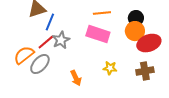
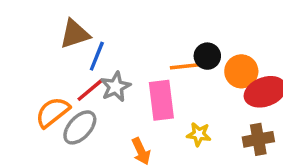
orange line: (102, 13) -> (185, 66), moved
black circle: (136, 18) -> (207, 56), moved
pink rectangle: (98, 34) -> (161, 100), moved, turned 65

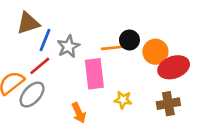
gray star: (116, 87) -> (68, 47), moved

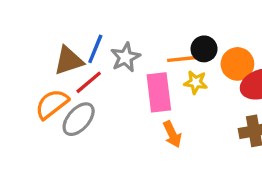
brown triangle: (28, 23) -> (69, 61), moved
yellow star: (123, 100) -> (196, 82), moved
orange arrow: (79, 113) -> (172, 134), moved

